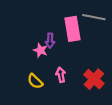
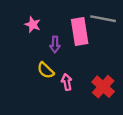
pink star: (40, 50) -> (33, 25), moved
yellow semicircle: (35, 81) -> (46, 70), moved

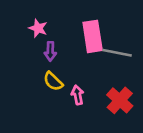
gray line: (103, 19) -> (117, 53), moved
purple arrow: (55, 44) -> (50, 51), moved

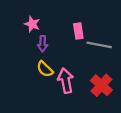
pink rectangle: (93, 36) -> (78, 31), size x0.6
pink arrow: (78, 95) -> (66, 81), size x1.5

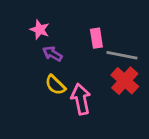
purple arrow: (43, 44) -> (52, 54), turned 119
red cross: (101, 85) -> (125, 81), moved

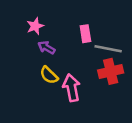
pink star: (40, 30) -> (35, 26), turned 30
red cross: (125, 81) -> (111, 71), turned 35

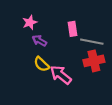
pink arrow: (72, 88) -> (61, 75), turned -40

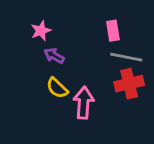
pink rectangle: (73, 29) -> (113, 31), moved
pink arrow: (61, 75) -> (84, 103), turned 55

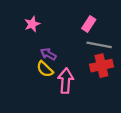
pink rectangle: (113, 31) -> (89, 24), turned 42
purple arrow: (54, 56) -> (48, 54), moved

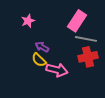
pink rectangle: (89, 24) -> (77, 21), size x1.5
pink arrow: (66, 81) -> (57, 70), turned 100

